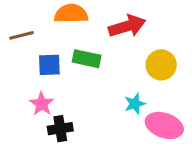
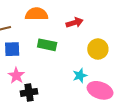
red arrow: (127, 26) -> (75, 23), size x0.7
blue square: (49, 65) -> (12, 49), moved

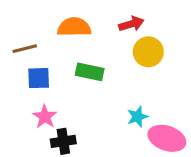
red arrow: (75, 23) -> (131, 24), moved
yellow circle: (98, 49) -> (148, 52), moved

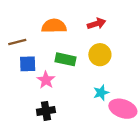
yellow circle: (148, 52) -> (100, 55), moved
pink star: (45, 117) -> (46, 80), moved

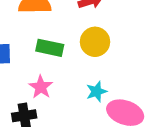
pink star: (46, 80) -> (41, 87), moved

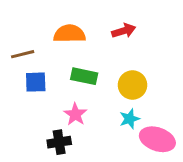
yellow circle: (95, 42) -> (132, 85), moved

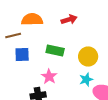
red arrow: (124, 31) -> (69, 20), moved
orange semicircle: (69, 34) -> (32, 20), moved

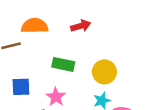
blue square: (22, 54) -> (21, 87), moved

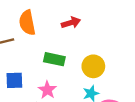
orange semicircle: (35, 26) -> (27, 23), turned -100

